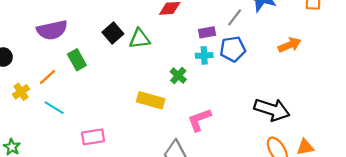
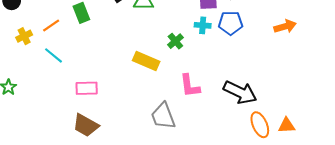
black arrow: (272, 110) -> (240, 92), moved
pink L-shape: (199, 120) -> (190, 86), turned -85

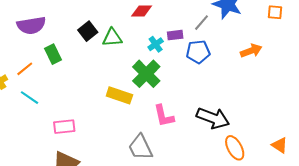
cyan cross: (203, 25) -> (156, 44), moved, turned -35
green cross: (175, 41) -> (146, 74), size x1.8
orange triangle: (287, 125) -> (280, 145), moved, turned 42

